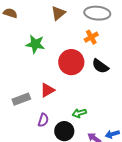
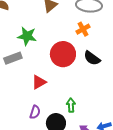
gray rectangle: (21, 99) -> (13, 58), moved
green arrow: (79, 113) -> (71, 105), turned 104

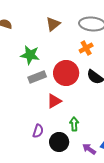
gray rectangle: (13, 58) -> (37, 77), moved
red triangle: (39, 82) -> (54, 101), moved

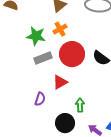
orange cross: (86, 48) -> (60, 29), moved
purple semicircle: (38, 131) -> (40, 99), moved

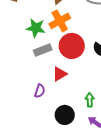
orange cross: (60, 29) -> (60, 21), size x1.5
green arrow: (80, 105) -> (90, 100), moved

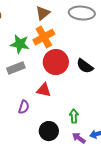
gray rectangle: (43, 50) -> (16, 68), moved
red triangle: (60, 74) -> (44, 90), turned 42

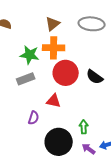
orange cross: (44, 37) -> (54, 48), turned 30
black circle: (49, 131) -> (59, 142), size x1.4

